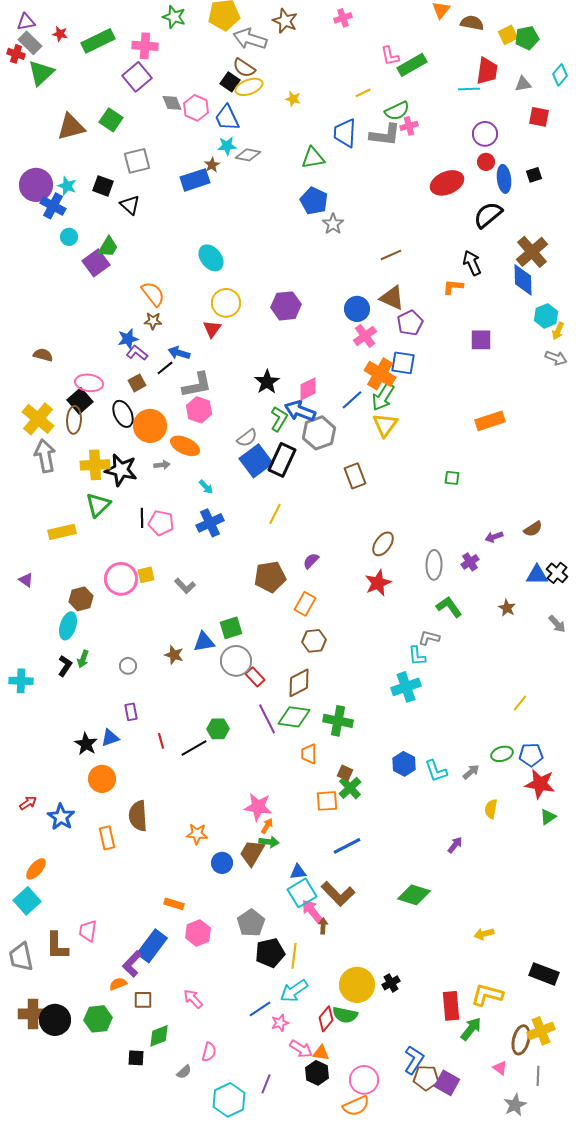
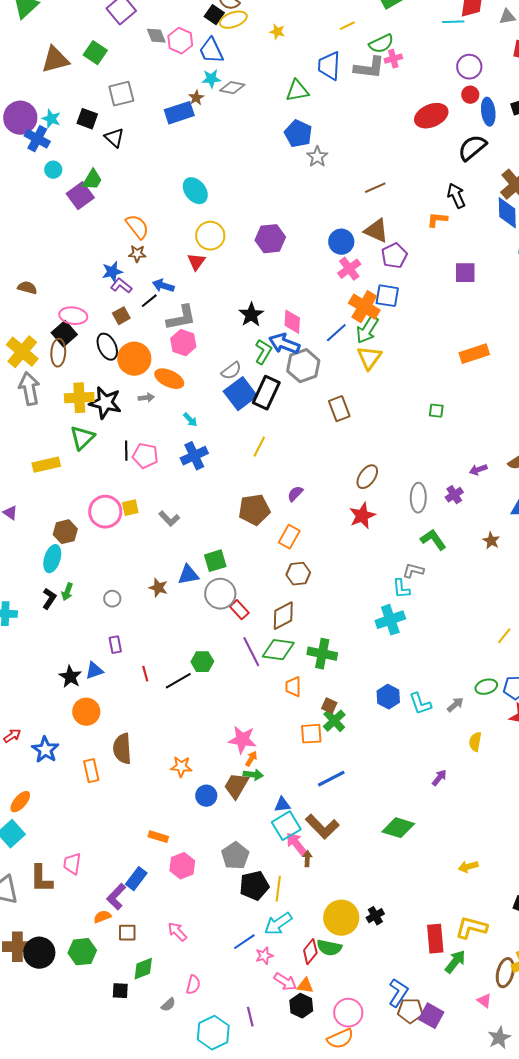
pink diamond: (308, 389) -> (292, 322), turned -60
blue rectangle: (152, 946) -> (136, 879), size x0.7
purple line: (266, 1084) -> (250, 1017), turned -36

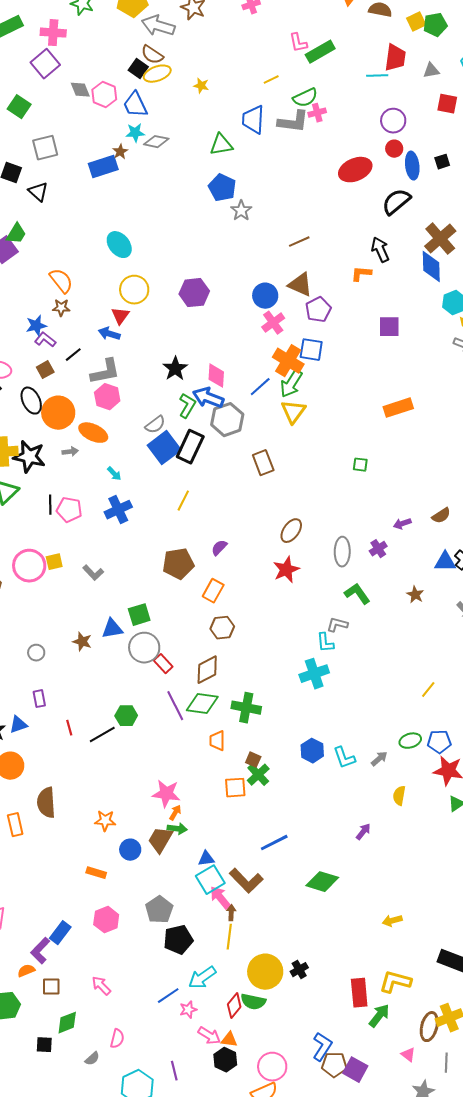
blue arrow: (163, 286) -> (109, 334), moved
blue line: (331, 779) -> (274, 843), moved
orange rectangle: (158, 837) -> (96, 873), moved
yellow line: (278, 889) -> (229, 937), moved

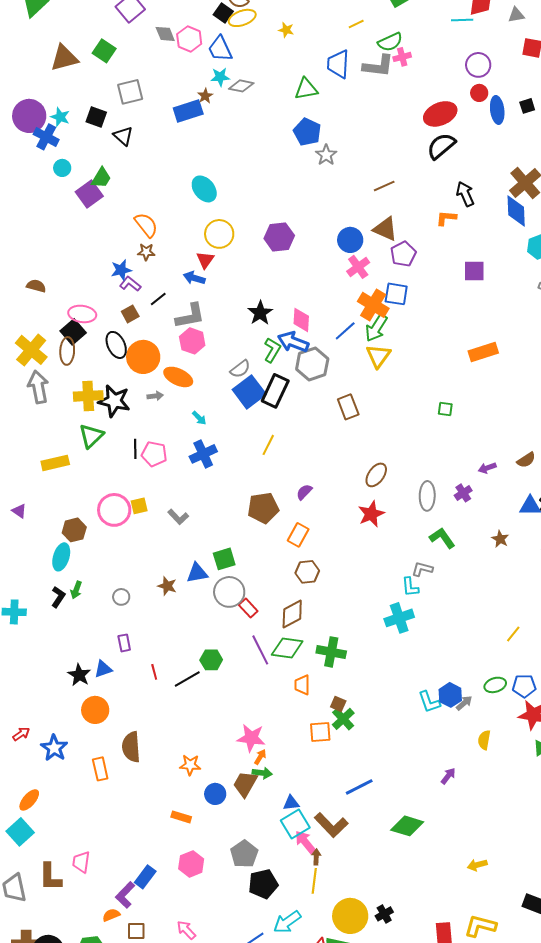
black semicircle: (396, 202) -> (441, 146), moved
blue hexagon: (312, 751) -> (450, 695), moved

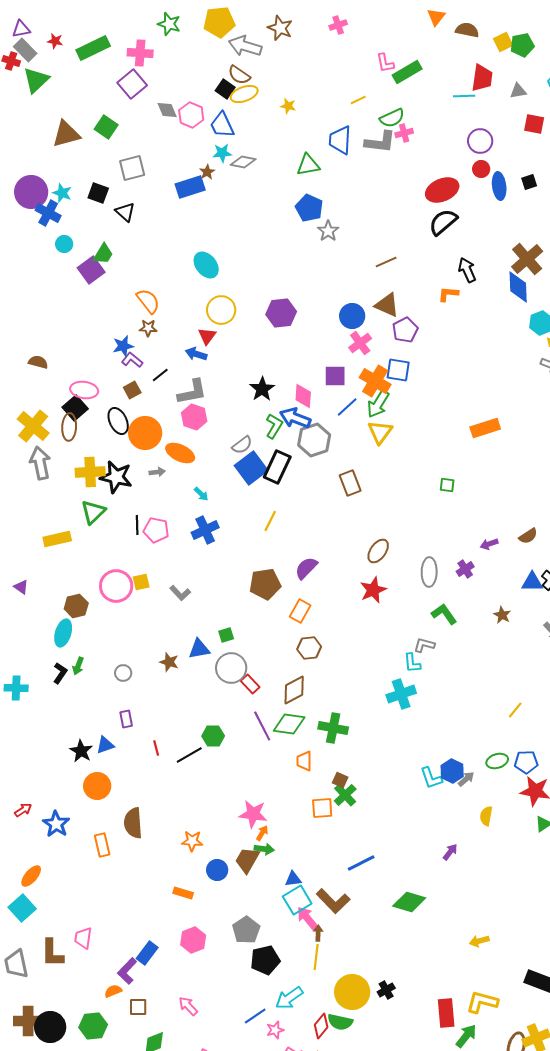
purple square: (474, 271) -> (335, 376), moved
purple semicircle: (304, 492) -> (306, 568), size x1.4
green square: (224, 559) -> (226, 635), size x0.7

